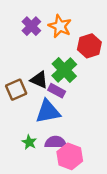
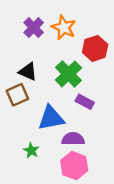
black triangle: (39, 80) -> (28, 72), moved
purple rectangle: (57, 91) -> (85, 102), moved
purple semicircle: (56, 142) -> (73, 139), moved

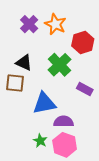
brown square: (17, 95) -> (15, 83), turned 30
purple rectangle: (85, 102) -> (85, 89), moved
green star: (31, 150) -> (40, 141), moved

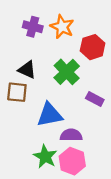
purple cross: (29, 24) -> (33, 27), turned -30
green star: (40, 141) -> (45, 157), size x1.5

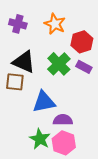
purple cross: (33, 27) -> (18, 24), moved
black triangle: (27, 70) -> (24, 62), size x1.4
purple rectangle: (95, 99) -> (84, 67), moved

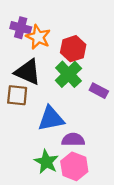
orange star: (55, 24) -> (38, 37), moved
red hexagon: (82, 42) -> (73, 49), moved
purple rectangle: (84, 67) -> (99, 91), moved

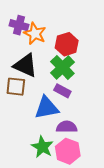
purple rectangle: (99, 91) -> (62, 91), moved

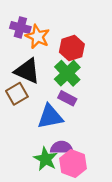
brown square: (16, 87) -> (17, 94), turned -36
purple semicircle: (67, 127) -> (62, 147), moved

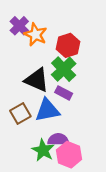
purple cross: (20, 27) -> (19, 26), turned 30
black triangle: (27, 71) -> (37, 80), moved
brown square: (17, 94) -> (20, 113), moved

